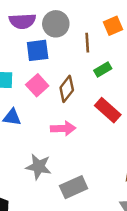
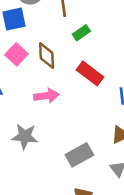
brown diamond: (67, 89) -> (47, 55), turned -35
gray rectangle: (74, 187) -> (79, 155), moved

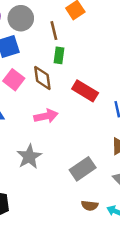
green rectangle: (81, 33) -> (59, 55), moved, turned -42
gray star: (25, 136) -> (29, 157), turned -30

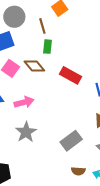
brown diamond: (42, 78) -> (34, 66), turned -30
pink arrow: (46, 116) -> (24, 102), moved

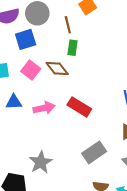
red rectangle: (71, 75) -> (79, 107), moved
gray star: (26, 132) -> (41, 162), moved

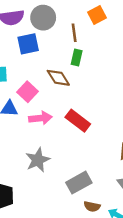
pink square: (31, 70) -> (27, 92), moved
gray rectangle: (94, 152) -> (79, 183), moved
gray star: (41, 162) -> (38, 160), moved

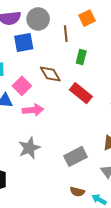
green rectangle: (77, 57) -> (81, 57), moved
red rectangle: (78, 121) -> (81, 93), moved
gray rectangle: (79, 183) -> (75, 156), moved

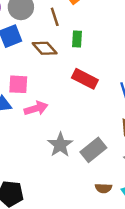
brown diamond: (50, 74) -> (45, 48), moved
pink square: (22, 86) -> (18, 84), turned -30
gray star: (29, 148) -> (60, 145), moved

